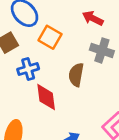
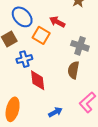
red arrow: (93, 18) -> (57, 22), moved
brown semicircle: (76, 75) -> (73, 70), moved

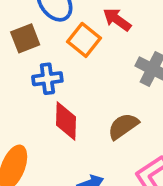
brown semicircle: (73, 70) -> (123, 126), moved, turned 36

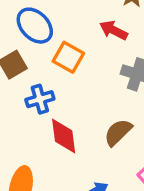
red arrow: (117, 20) -> (114, 30), moved

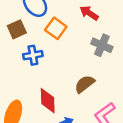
red diamond: (64, 136) -> (48, 101), moved

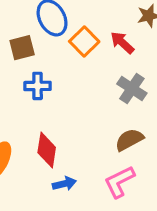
orange square: (56, 28) -> (84, 42), moved
brown semicircle: (85, 84) -> (129, 140), moved

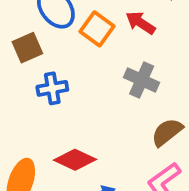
gray cross: (132, 89) -> (142, 80), moved
red diamond: (47, 150) -> (75, 160), turned -64

